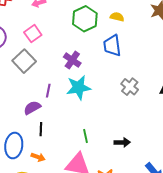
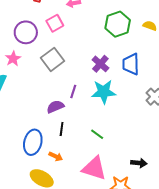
pink square: (33, 34) -> (55, 23), moved
blue trapezoid: (112, 46) -> (131, 64), moved
green line: (86, 136) -> (97, 134), moved, turned -48
black arrow: (122, 142) -> (139, 163), moved

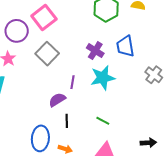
pink square: (55, 23) -> (44, 17), size x1.4

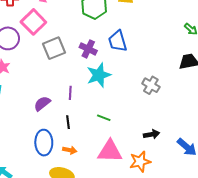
gray square: (47, 54) -> (54, 48), moved, turned 30
gray cross: (154, 75) -> (151, 85), moved
purple line: (73, 82) -> (70, 93), moved
purple semicircle: (57, 100) -> (42, 104), moved

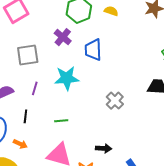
gray square: (54, 48) -> (28, 55), moved
purple cross: (88, 49) -> (63, 37), moved
green line: (104, 118) -> (61, 121), turned -40

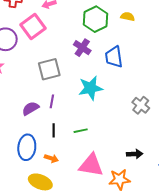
purple line: (35, 88) -> (52, 101), moved
green line: (61, 121) -> (81, 131), moved

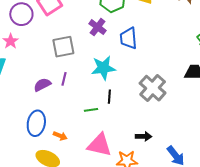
gray cross: (141, 105) -> (153, 88), size x1.5
black line: (54, 130) -> (109, 97), moved

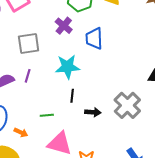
gray cross: (153, 88) -> (127, 105), moved
green line: (91, 110) -> (47, 115), moved
black arrow: (144, 136) -> (93, 112), moved

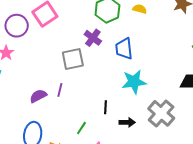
gray square: (29, 44) -> (73, 59), moved
cyan star: (67, 67) -> (134, 82), moved
green line: (47, 115) -> (81, 128), turned -48

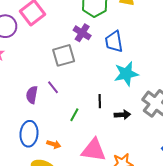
purple line: (60, 90) -> (53, 87), turned -48
purple semicircle: (38, 96) -> (32, 95), turned -48
green line: (81, 128) -> (74, 115), moved

